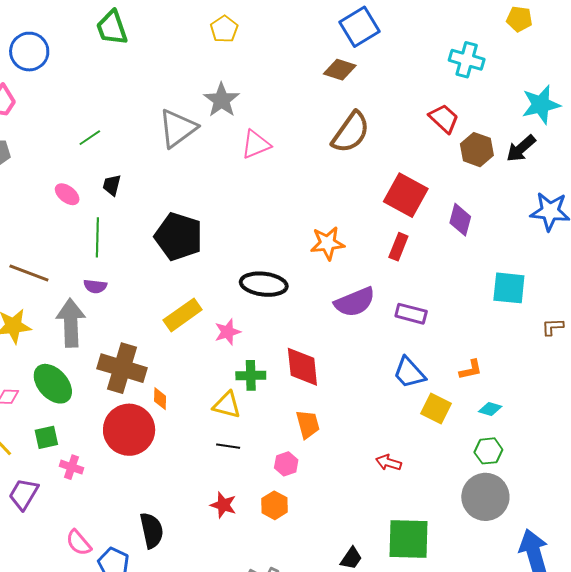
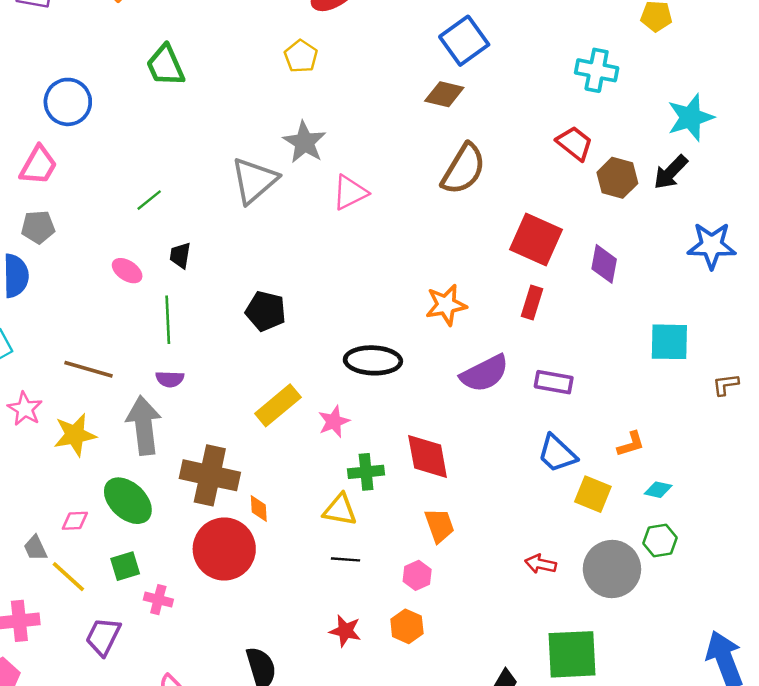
black pentagon: (179, 237) -> (266, 311), size x0.7
gray circle: (485, 497) -> (612, 569), moved

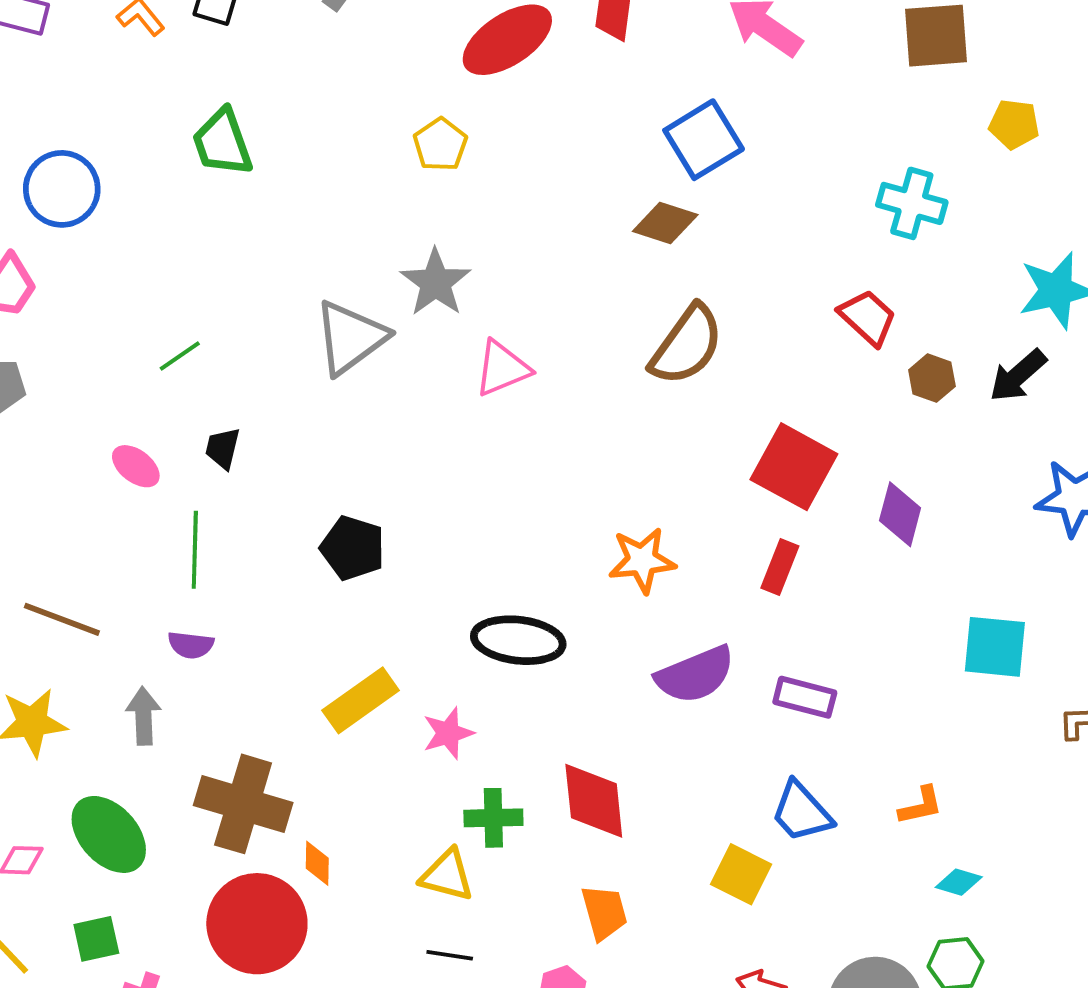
brown hexagon: (617, 178) -> (932, 378), size x0.7
gray arrow: (144, 425) -> (143, 716), size x0.6
yellow square: (593, 494) -> (741, 874), moved

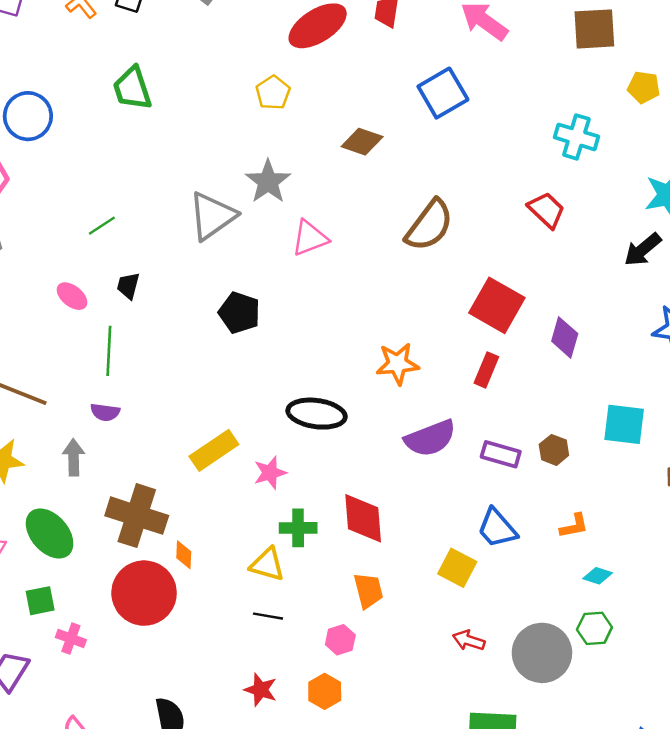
brown diamond: (665, 223) -> (362, 142), moved
brown hexagon: (932, 378) -> (554, 450), moved
black pentagon: (353, 548) -> (239, 313), moved

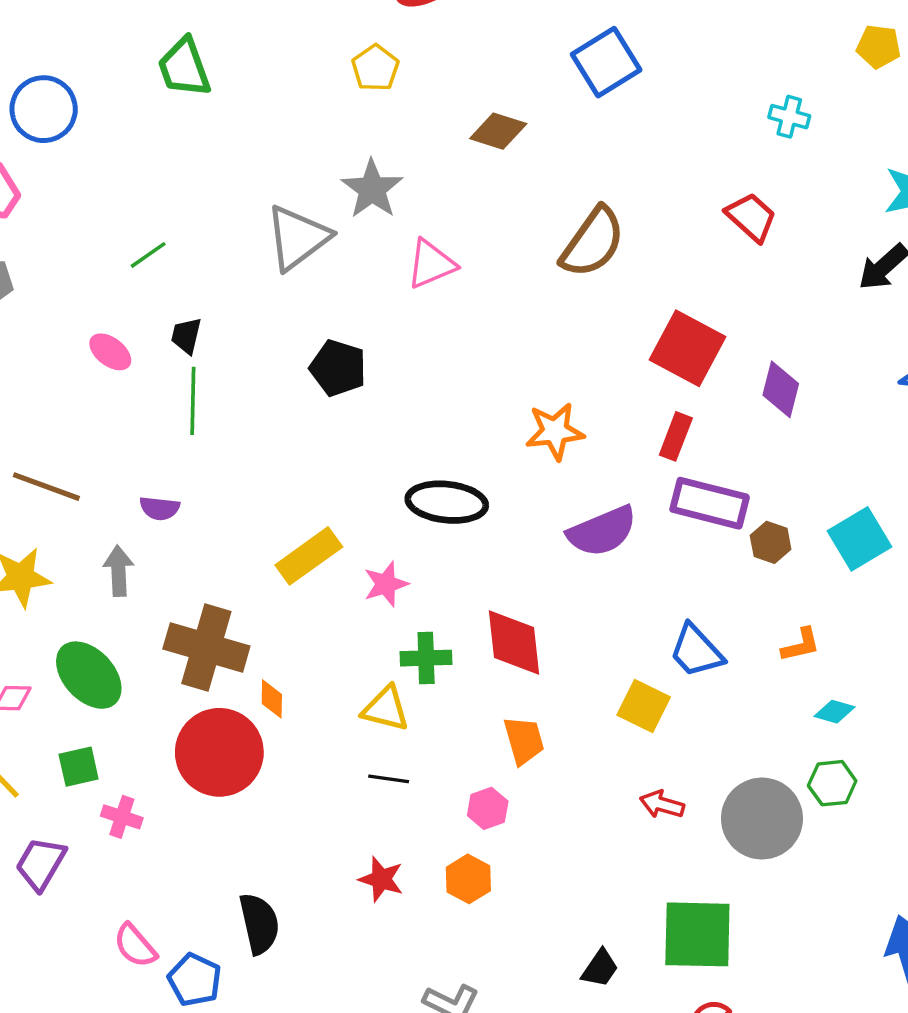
cyan cross: (576, 137) -> (789, 117), size x0.7
green line: (109, 351) -> (193, 401), moved
cyan square: (624, 424) -> (860, 539), moved, turned -36
purple rectangle: (501, 454) -> (710, 503), moved, size x1.4

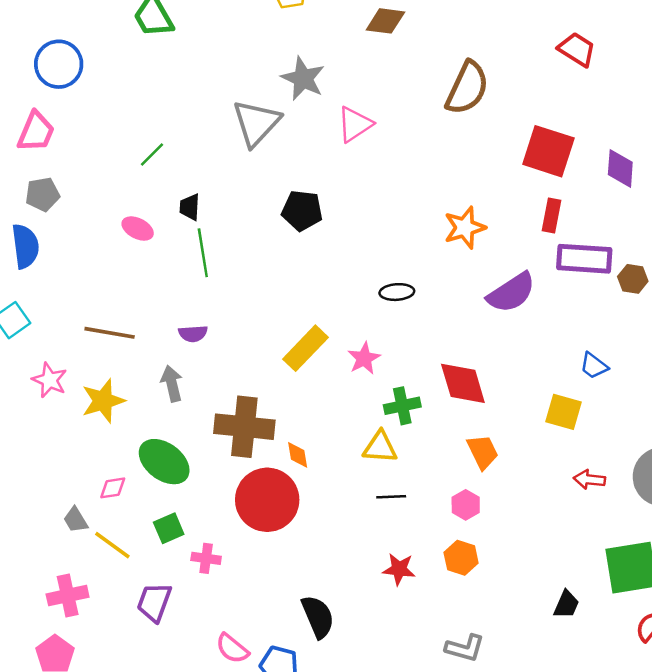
black ellipse: (447, 502) -> (397, 292), size x0.6
blue trapezoid: (696, 651) -> (594, 366), size x0.7

